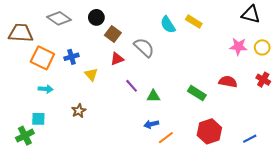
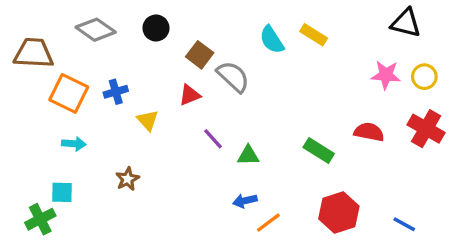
brown square: (113, 34) -> (200, 55), moved
red cross: (263, 80) -> (426, 129), size x1.5
blue line: (250, 139) -> (404, 224), turned 56

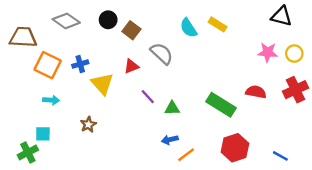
brown square: (200, 55) -> (131, 30), moved
yellow triangle: (148, 120) -> (102, 84), size x1.5
red cross: (426, 129) -> (295, 90), turned 35
green rectangle: (319, 150) -> (221, 105), size x1.4

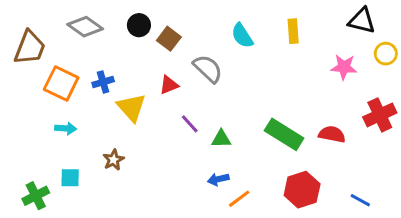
yellow rectangle: (218, 24) -> (293, 31), moved, turned 54
brown trapezoid: (23, 37) -> (30, 48), turned 108
yellow circle: (294, 54) -> (386, 54), moved
red semicircle: (256, 92) -> (332, 134), moved
cyan square: (43, 134) -> (70, 178), moved

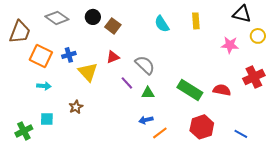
gray semicircle: (208, 69) -> (145, 65), moved

